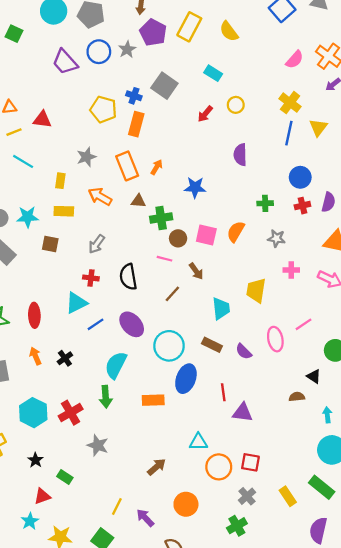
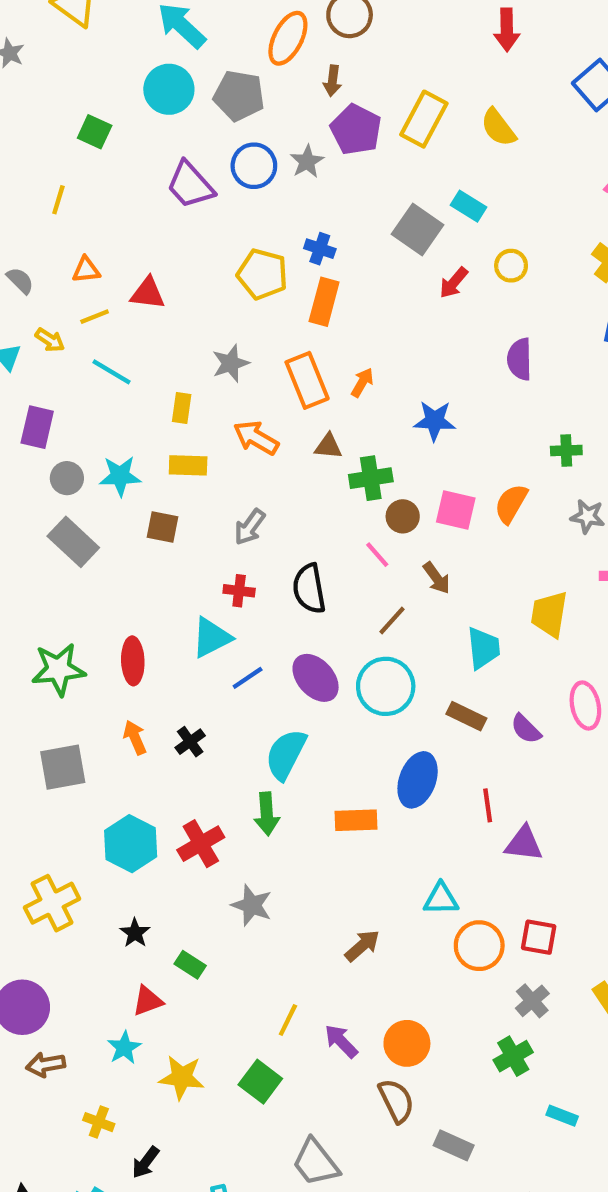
gray square: (164, 86) -> (418, 230), moved
pink line: (164, 259) -> (377, 555), turned 35
cyan circle: (169, 346) -> (386, 686), moved
orange circle: (186, 504) -> (407, 1043), moved

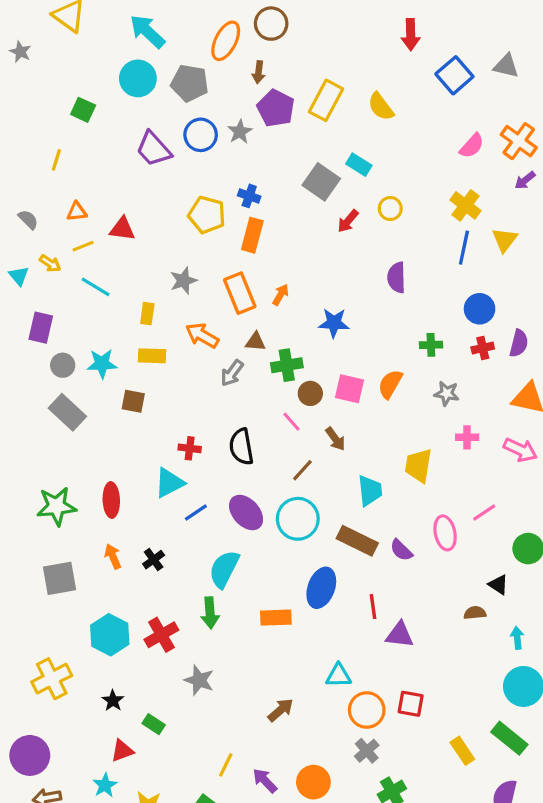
red arrow: (507, 30) -> (411, 35), moved
gray arrow: (250, 527) -> (232, 373), moved
brown rectangle: (466, 716) -> (357, 541), size x1.4
gray cross: (532, 1001) -> (367, 751), moved

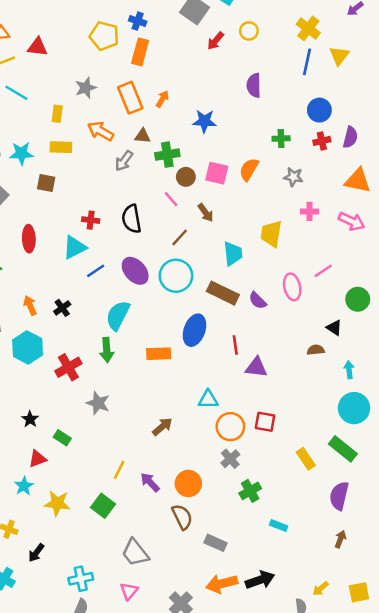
red ellipse: (111, 500) -> (29, 239), moved
cyan hexagon: (110, 635) -> (28, 347), moved

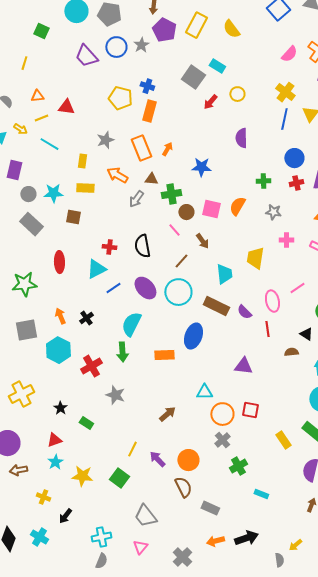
red line: (235, 345) -> (267, 329), moved
red triangle: (37, 459) -> (54, 440), moved
orange arrow: (222, 584) -> (215, 541), size x0.7

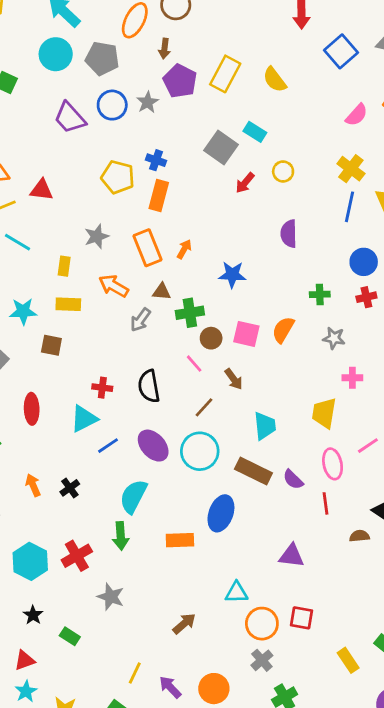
yellow trapezoid: (255, 258) -> (324, 413), moved
cyan hexagon: (58, 350) -> (30, 561), moved

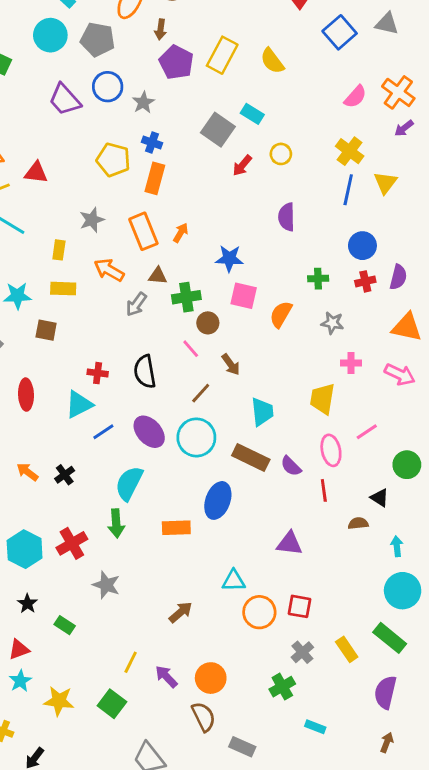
gray star: (147, 102) -> (143, 102), moved
pink square: (246, 334) -> (244, 296), moved
orange arrow: (33, 485) -> (27, 472), turned -30
gray cross: (262, 660) -> (302, 652), moved

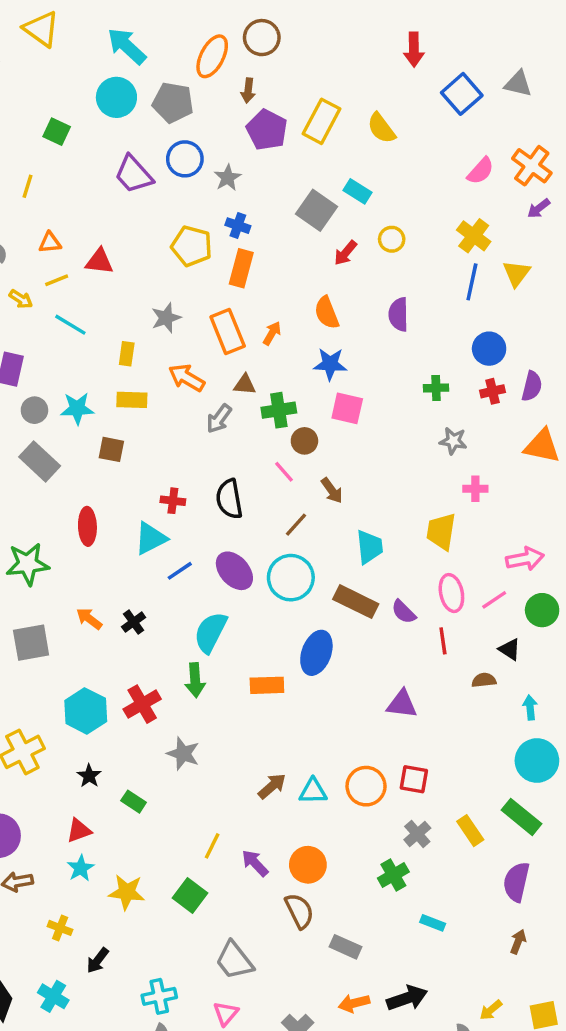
orange semicircle: (281, 314) -> (327, 313), moved, turned -52
pink arrow: (400, 374) -> (525, 559), moved, turned -36
pink line: (367, 432) -> (494, 600), moved
cyan triangle: (234, 581) -> (313, 791), moved

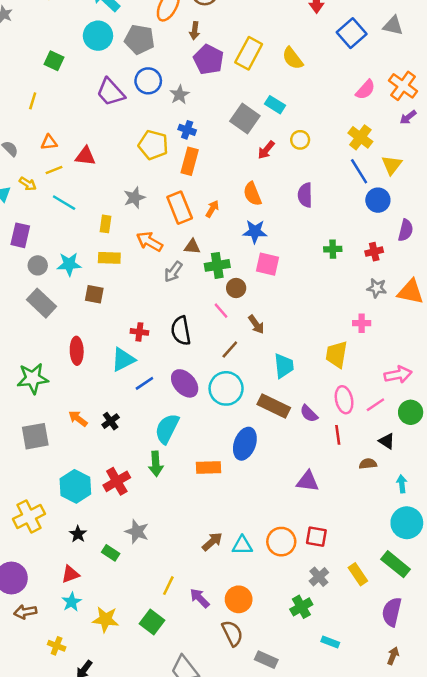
blue line: (472, 282) -> (359, 171), turned -44
blue circle: (489, 349) -> (378, 200), moved
purple semicircle: (532, 386) -> (406, 230), moved
gray star: (453, 441) -> (377, 288), moved
gray star: (183, 754) -> (137, 532), moved

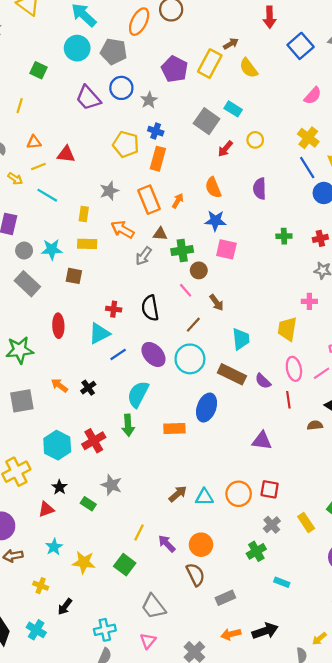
brown arrow: (195, 31) -> (231, 44), moved, turned -128
red triangle: (70, 574) -> (46, 509), moved
gray rectangle: (266, 660) -> (225, 598), turned -48

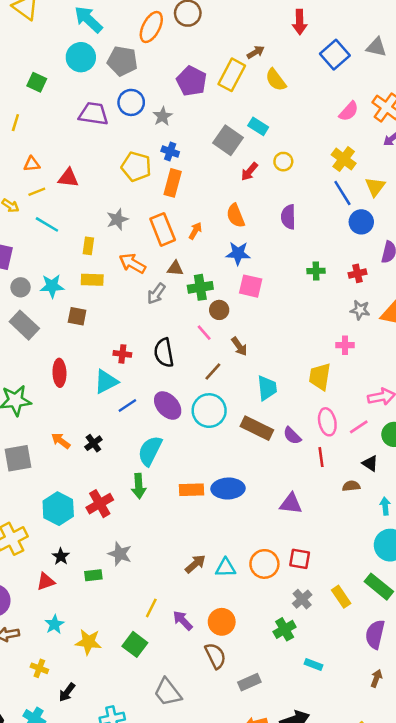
purple trapezoid: (88, 98) -> (93, 114), turned 140
blue ellipse: (207, 408) -> (228, 489), moved, turned 68
green rectangle: (88, 504) -> (93, 575), turned -40

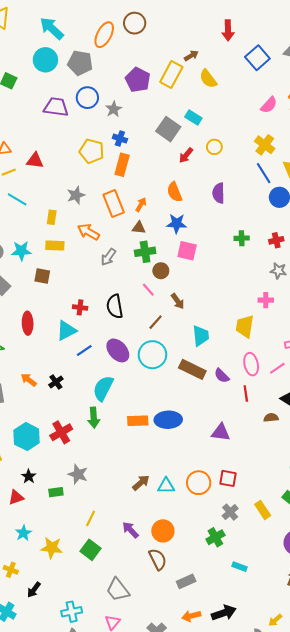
brown triangle: (175, 268) -> (139, 228), moved
yellow line: (151, 608) -> (91, 518), moved

